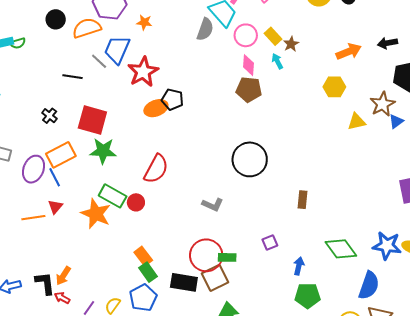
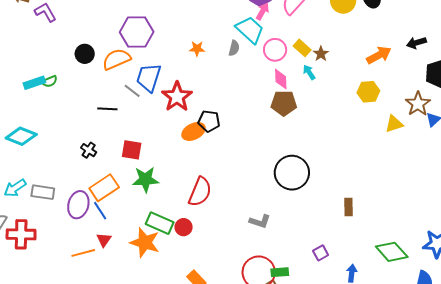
orange star: (144, 22) -> (197, 49), moved
gray semicircle: (205, 29) -> (234, 48), size x0.7
red square: (92, 120) -> (132, 150), size x0.7

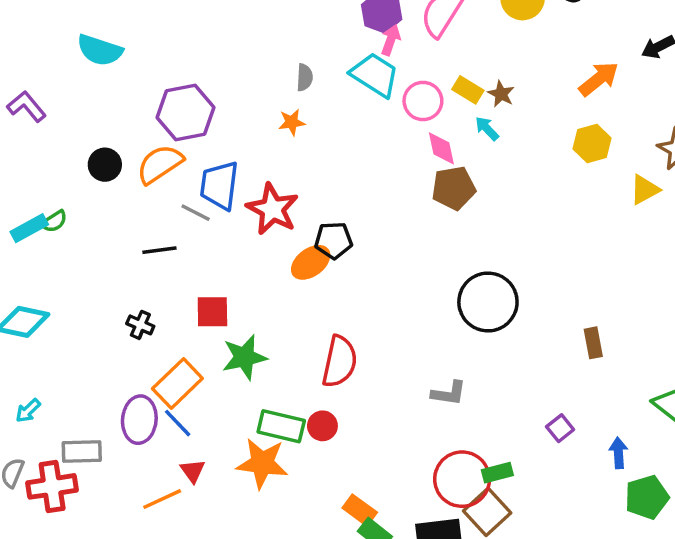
gray semicircle: (234, 48) -> (305, 77), moved
cyan arrow: (15, 188) -> (28, 411), size x0.7
gray rectangle: (43, 192) -> (82, 451), moved

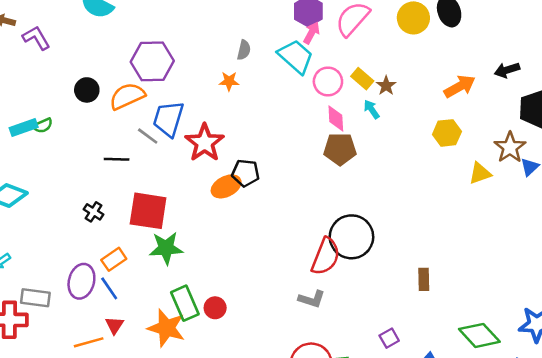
red square: (212, 312) -> (148, 211), size x1.5
red semicircle: (340, 362) -> (326, 256), moved
orange rectangle: (177, 384) -> (114, 259), size x0.7
green rectangle: (281, 426) -> (185, 303), turned 44

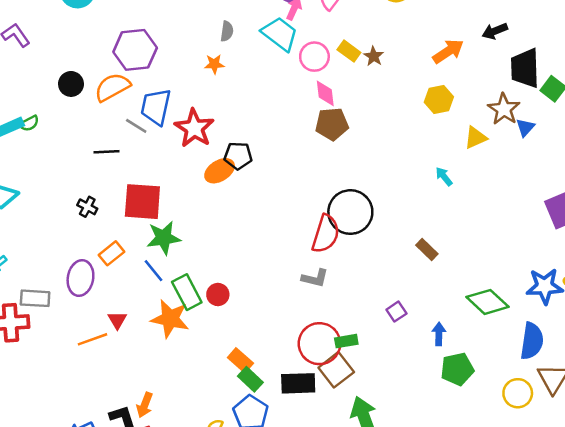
cyan arrow: (372, 109) -> (444, 177), moved
brown rectangle: (424, 279) -> (427, 249), turned -40
blue line: (109, 288) -> (154, 271), moved

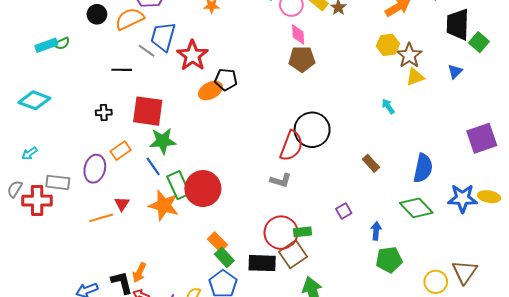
brown star: (504, 109) -> (409, 55), moved
black cross: (87, 207) -> (104, 113), turned -35
red circle: (218, 294) -> (203, 189), size x2.0
blue semicircle: (532, 341) -> (423, 168), moved

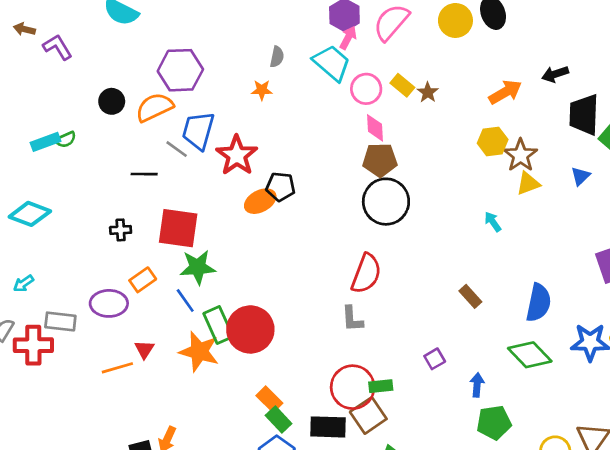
black circle: (312, 130) -> (386, 202), moved
purple ellipse: (95, 169) -> (109, 303), turned 76
gray L-shape: (281, 180) -> (352, 319), turned 70

